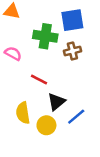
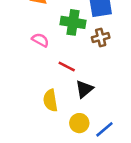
blue line: (76, 117) -> (104, 129), moved
yellow circle: (46, 125) -> (79, 123), moved

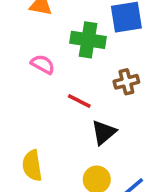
brown cross: (101, 38) -> (126, 82), moved
yellow semicircle: (50, 100) -> (32, 166), moved

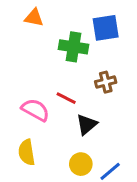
pink semicircle: (43, 64) -> (35, 110), moved, size x1.4

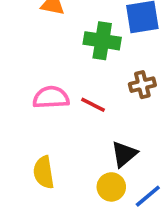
pink semicircle: (35, 110) -> (51, 97), moved, turned -32
black triangle: (87, 125) -> (124, 154), moved

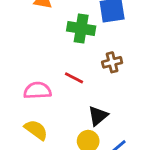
pink semicircle: (51, 97) -> (37, 90), moved
yellow semicircle: (44, 172) -> (36, 130), turned 135

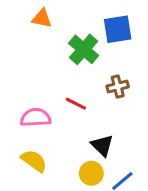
green cross: (81, 29) -> (84, 49), turned 32
black triangle: (98, 116) -> (102, 145), turned -35

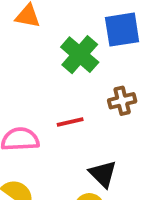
red line: (76, 104) -> (70, 122), turned -40

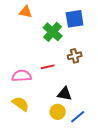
black triangle: (103, 174) -> (65, 94), turned -35

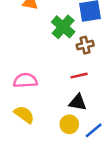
brown cross: (75, 56) -> (85, 45), moved
red line: (48, 67) -> (79, 76), moved

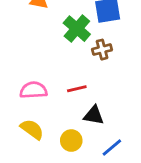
red line: (79, 76) -> (77, 89), moved
yellow circle: (69, 124) -> (71, 141), moved

